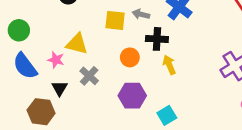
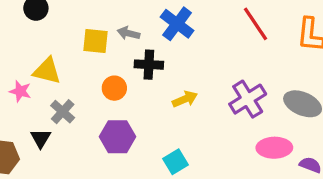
yellow arrow: (169, 65) -> (185, 99), moved, turned 90
black triangle: (60, 88) -> (41, 138), moved
cyan square: (167, 115) -> (176, 162), moved

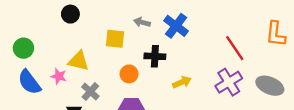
red line: (255, 24) -> (235, 48), moved
gray arrow: (128, 33) -> (142, 22), moved

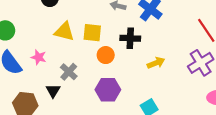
yellow square: (115, 39) -> (92, 33), moved
yellow triangle: (79, 61) -> (64, 32), moved

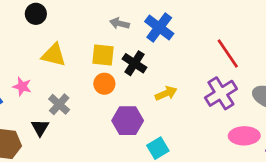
yellow square: (92, 33) -> (103, 55), moved
black cross: (130, 38) -> (135, 63), turned 30
purple hexagon: (108, 90) -> (128, 121), moved

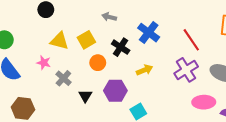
blue cross: (159, 28) -> (149, 33), moved
yellow square: (103, 55) -> (86, 40), moved, turned -36
pink star: (22, 86) -> (44, 63), moved
black triangle: (40, 128) -> (85, 96), moved

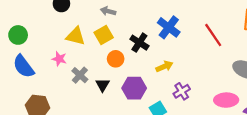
gray arrow: (109, 17) -> (108, 11), moved
purple cross: (186, 70) -> (182, 91), moved, size x0.7
black triangle: (85, 96) -> (103, 85), moved

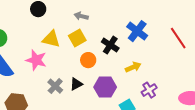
pink star: (59, 59) -> (36, 60), size x1.5
gray cross: (80, 75) -> (55, 86), moved
black triangle: (103, 85) -> (76, 84), turned 32

